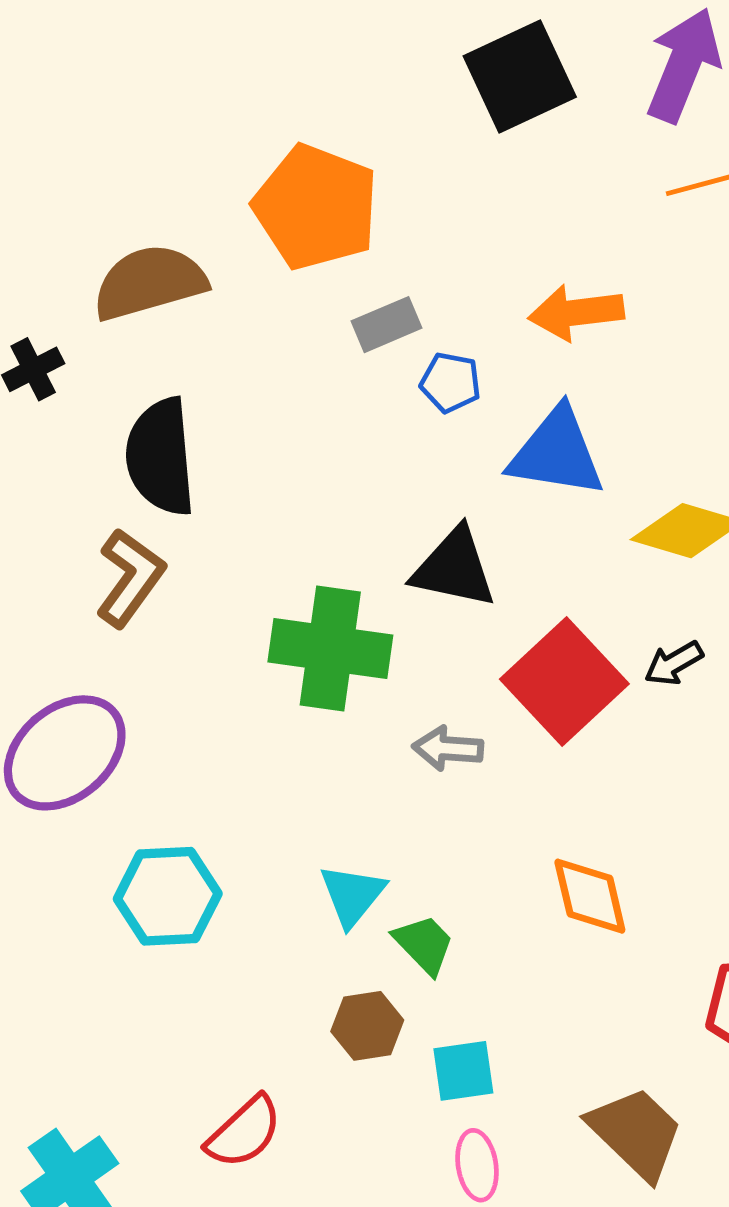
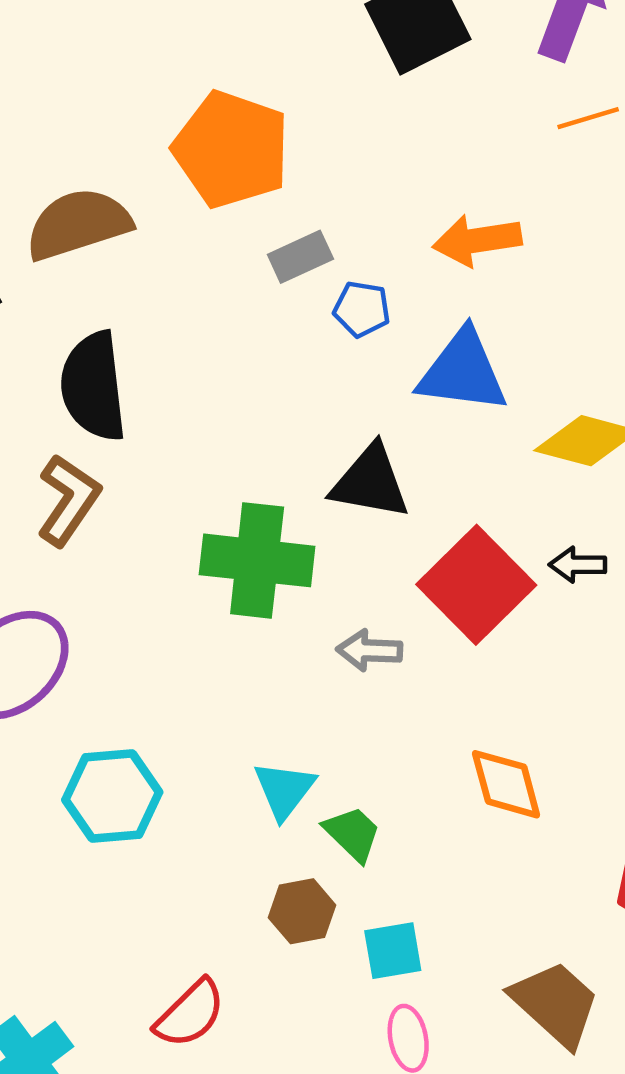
black arrow: (674, 663) -> (578, 565), turned 32

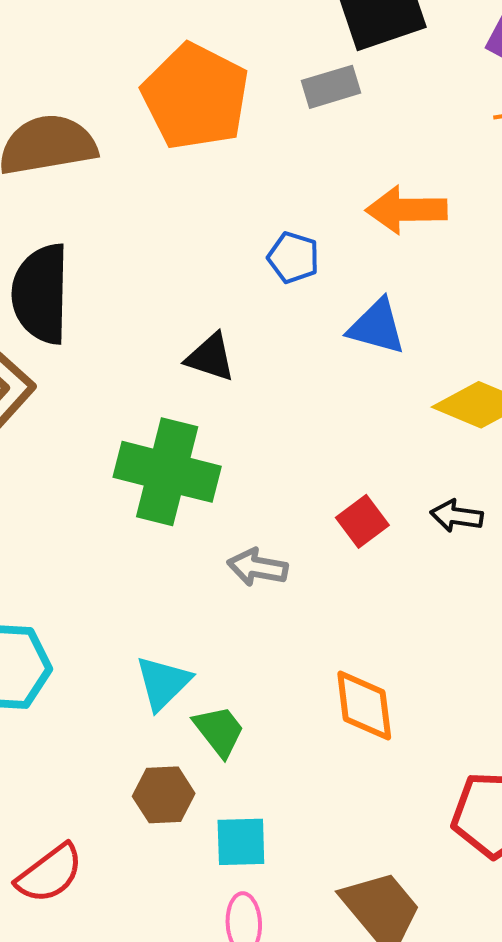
gray rectangle: (300, 257) -> (331, 87), moved
blue triangle: (463, 372) -> (377, 327), size x0.7
black triangle: (370, 482) -> (210, 357), moved, size x0.7
red square: (476, 585) -> (362, 521), size x0.5

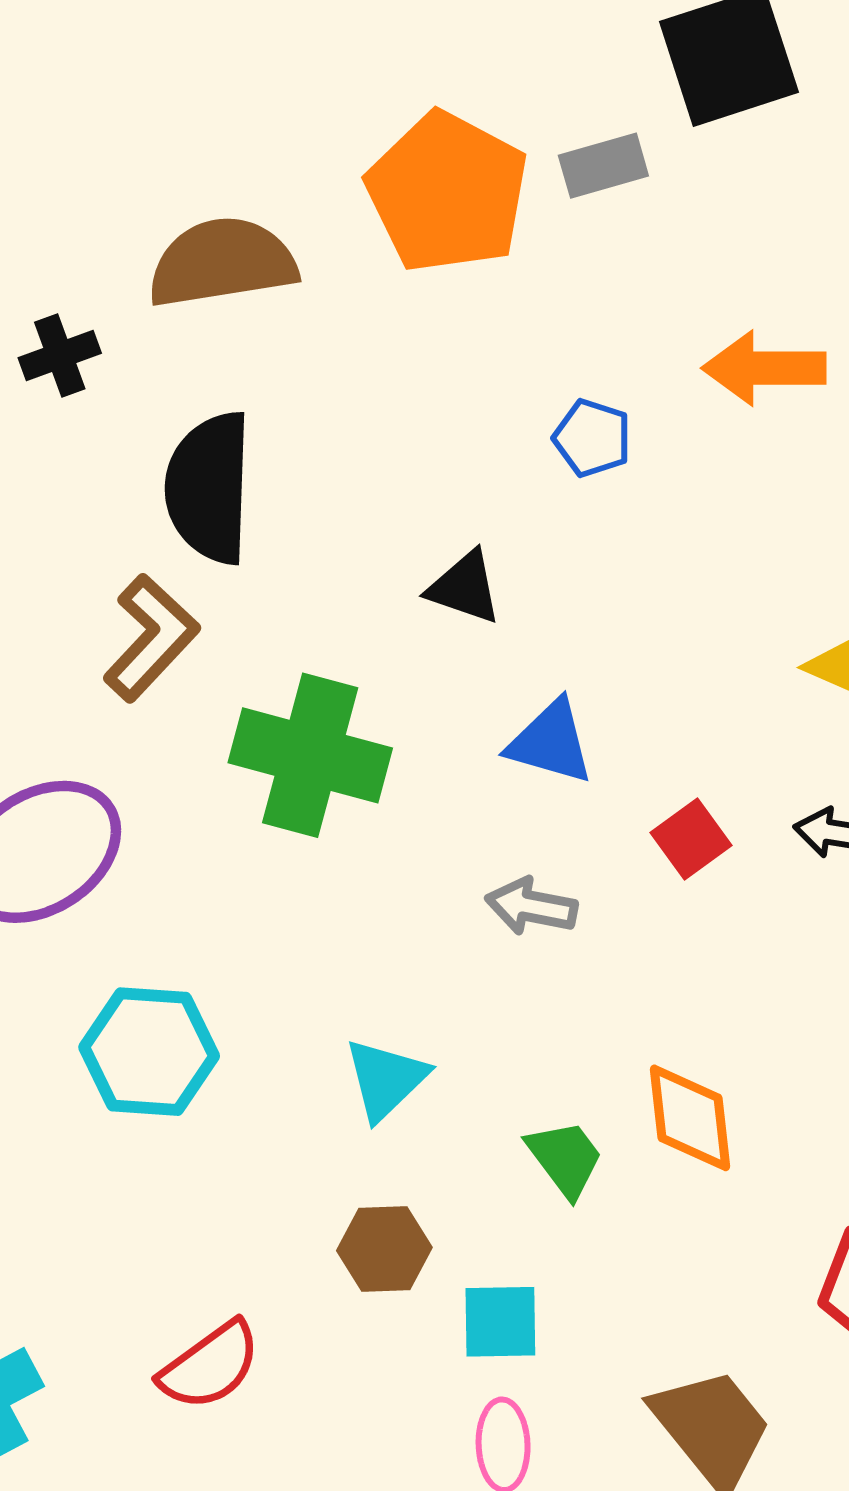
gray rectangle: (331, 87) -> (603, 166), moved
blue triangle: (377, 327) -> (550, 742), moved
green cross: (167, 472) -> (310, 755), moved
green trapezoid: (219, 731) -> (565, 1158), moved

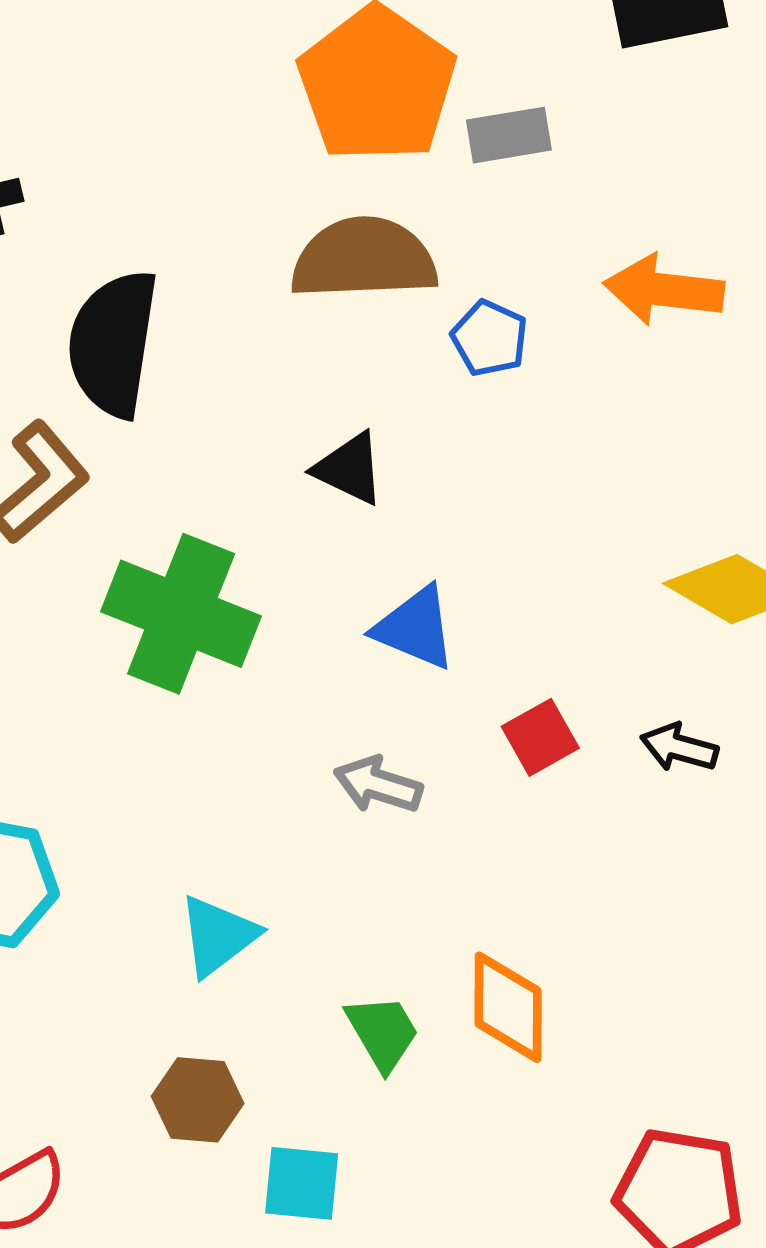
gray rectangle: (603, 166) -> (509, 135), moved
brown semicircle: (222, 262) -> (364, 259), moved

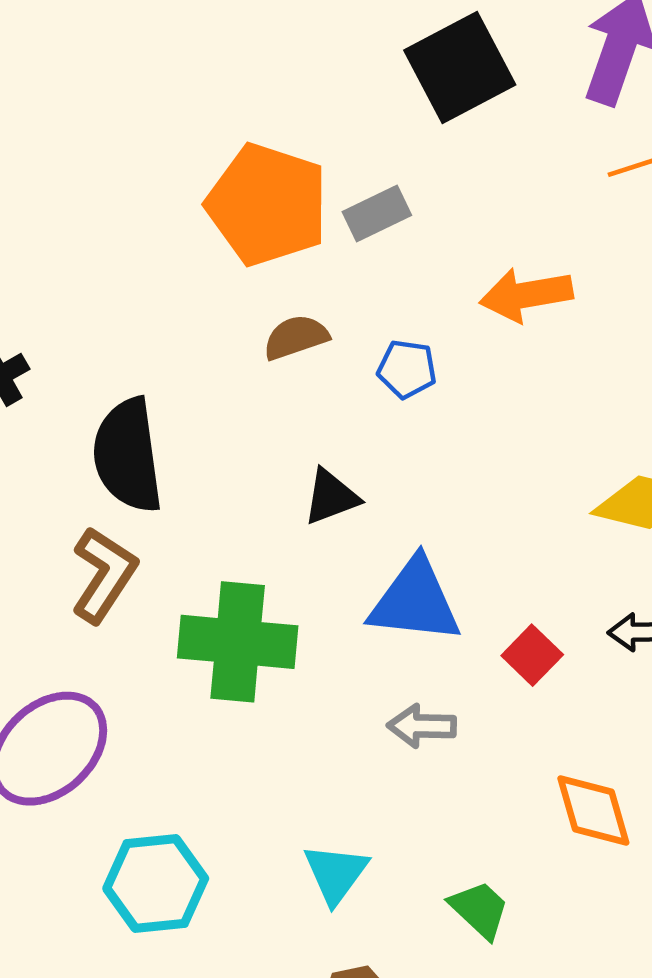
brown semicircle: (364, 259) -> (296, 337), size x0.6
black triangle: (349, 469) -> (331, 497), turned -30
blue triangle: (415, 628) -> (415, 601), size x1.4
orange diamond: (508, 1007) -> (593, 811), moved

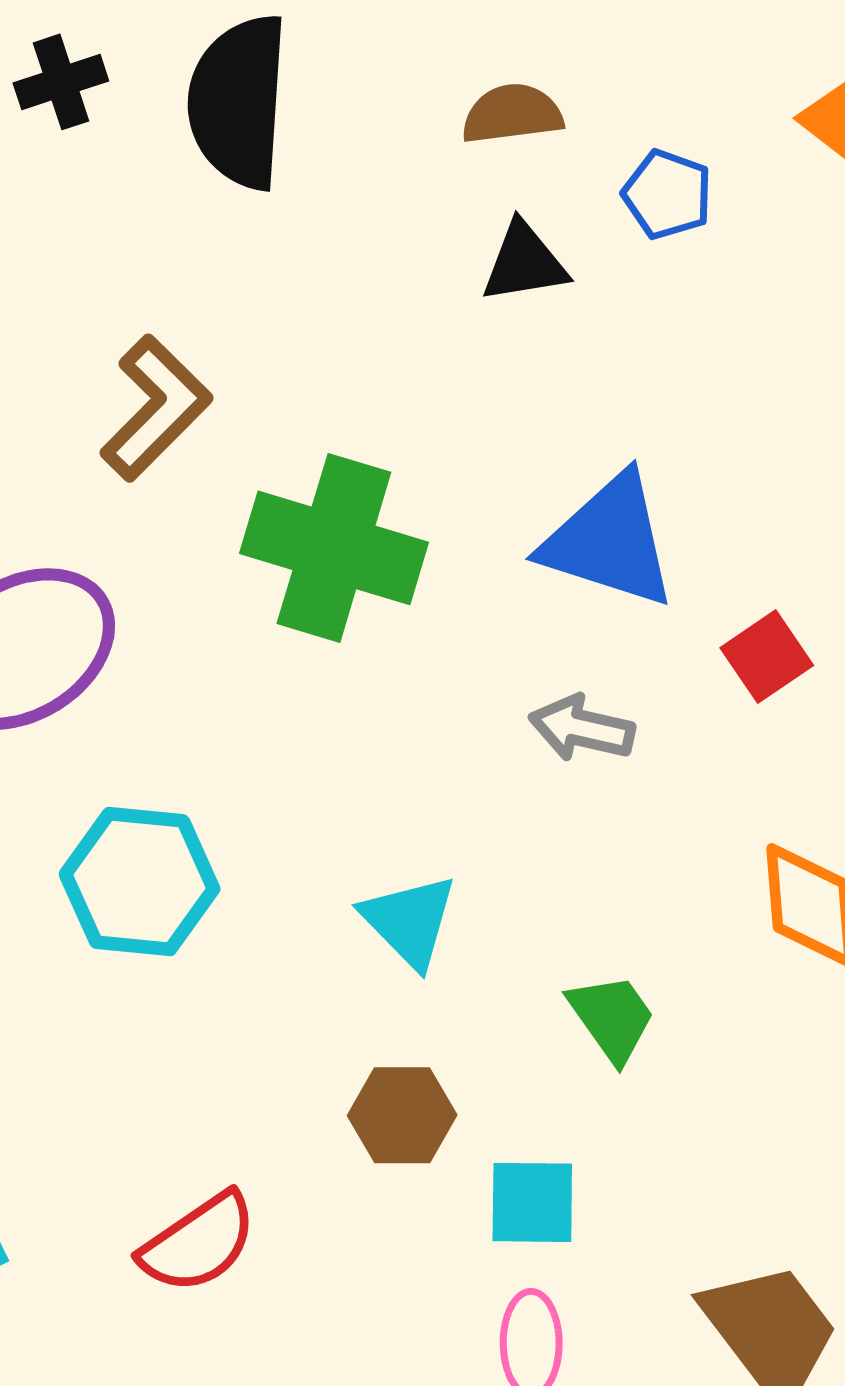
black semicircle: (128, 455) -> (238, 102), moved
black triangle: (331, 497) -> (524, 263), moved
cyan triangle: (336, 874) -> (409, 921), turned -32

